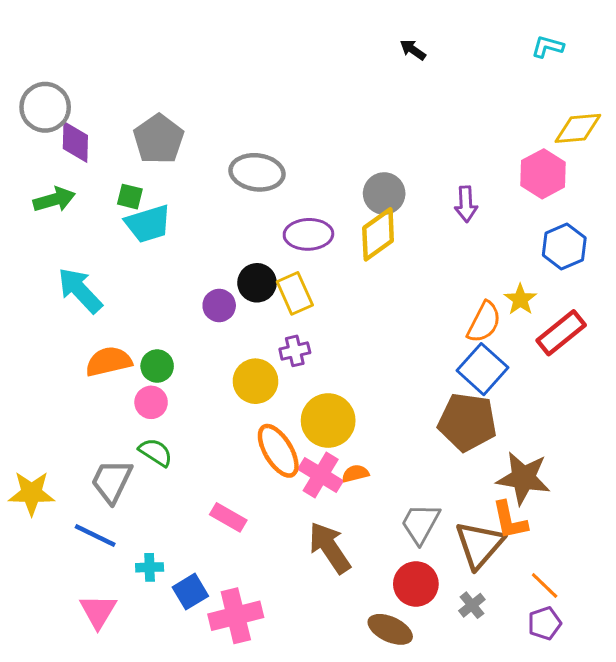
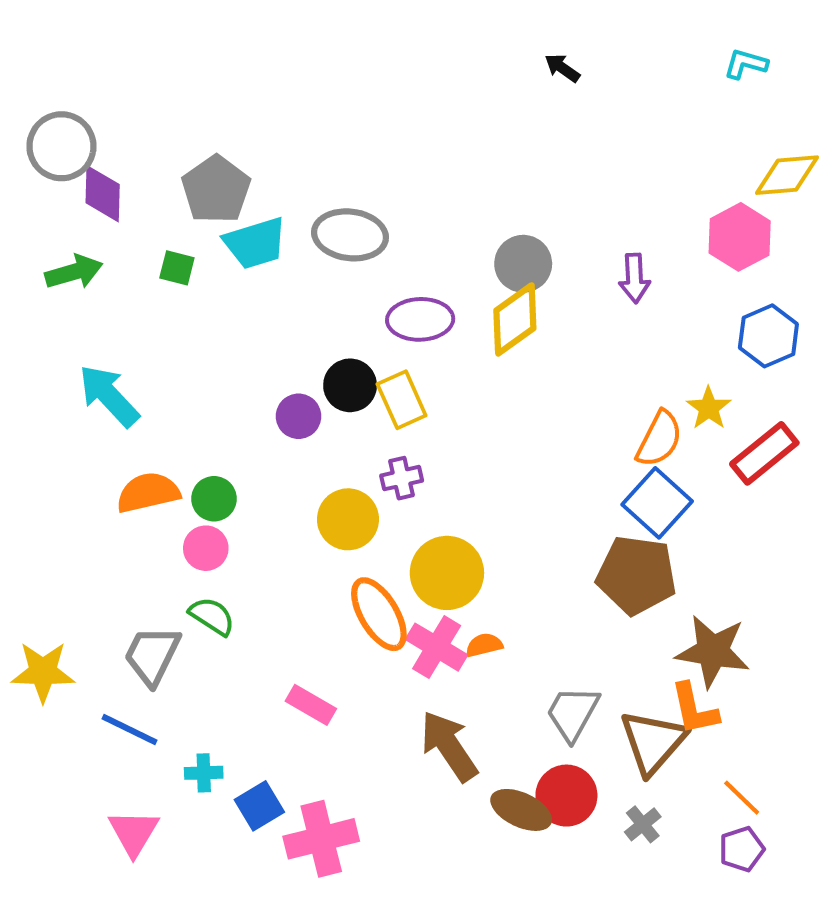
cyan trapezoid: (148, 224) -> (255, 243), moved
brown ellipse: (390, 629) -> (521, 810), moved

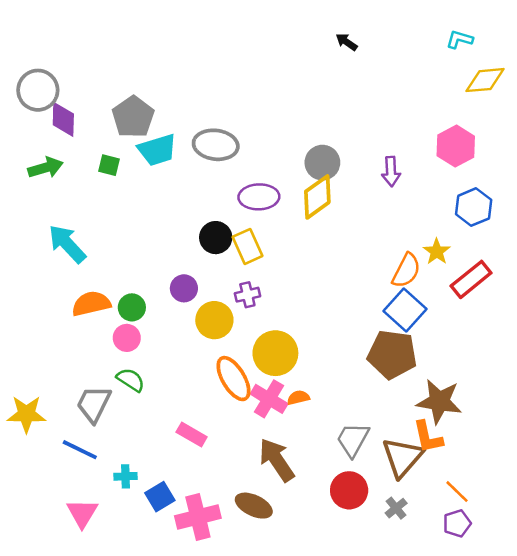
yellow diamond: (787, 175) -> (485, 80), moved
purple circle: (299, 416) -> (184, 288), moved
brown ellipse: (521, 810) -> (254, 506), moved

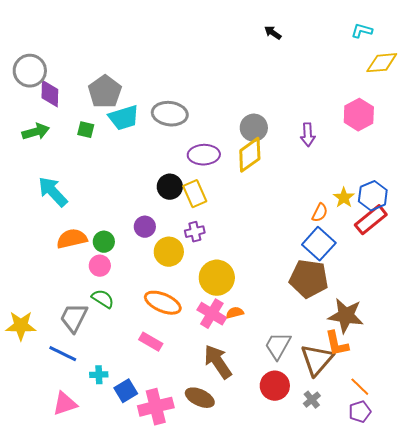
blue hexagon: (474, 207) -> (373, 196), moved
orange semicircle: (406, 271) -> (320, 213), size x0.7
orange ellipse: (233, 379) -> (163, 303), moved, turned -36
pink triangle: (82, 513) -> (65, 404), turned 40

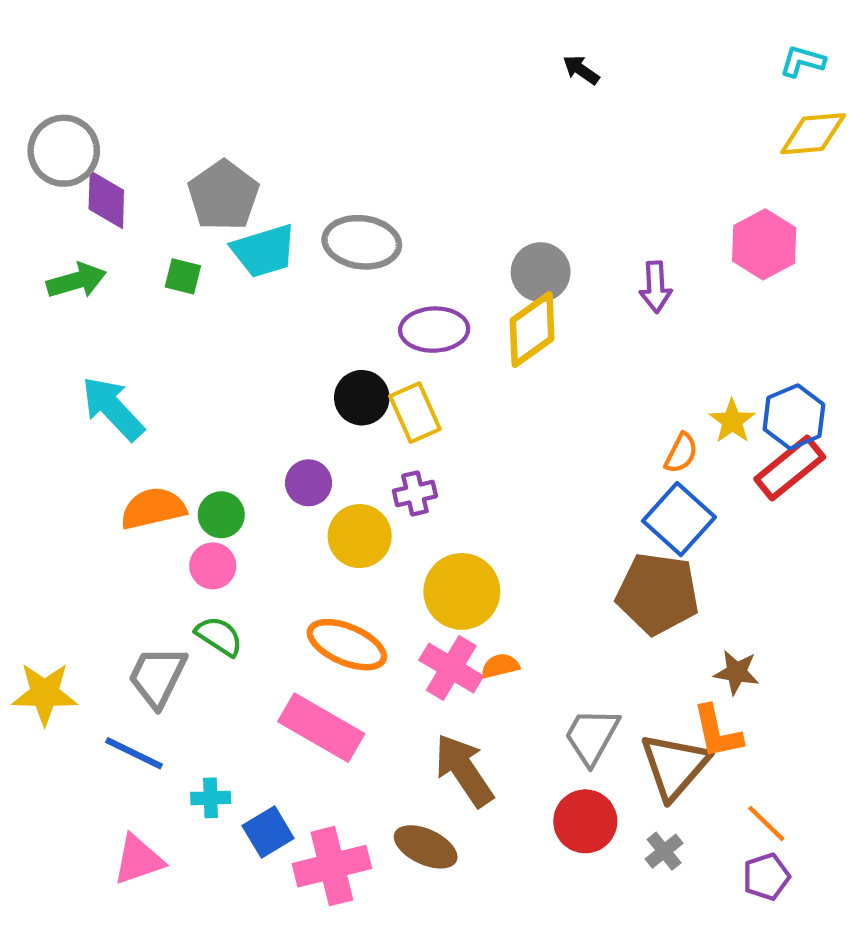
cyan L-shape: (362, 31) -> (802, 61), moved
brown star: (346, 316) -> (736, 672), size x0.6
pink rectangle: (151, 342) -> (321, 728), size x1.6

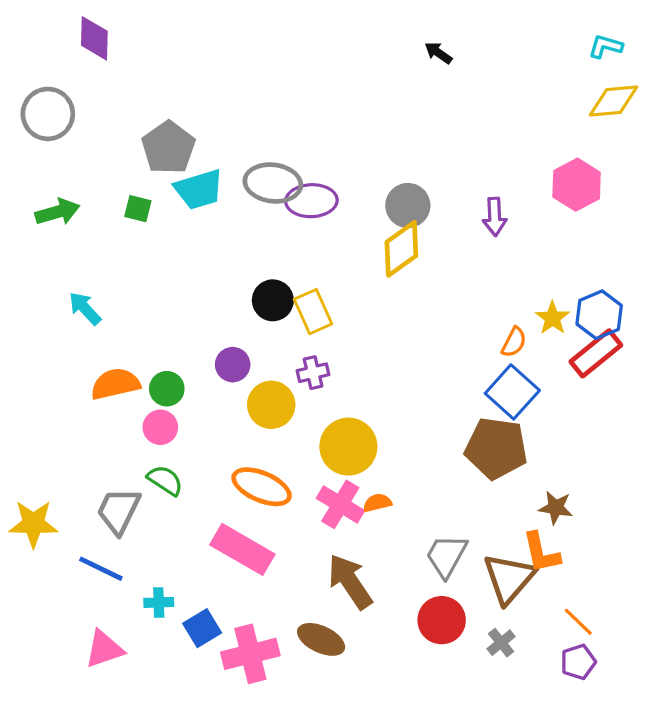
purple diamond: (106, 200) -> (94, 38), moved
purple ellipse: (434, 330) -> (311, 201), moved
cyan arrow: (113, 408) -> (85, 308), size x0.7

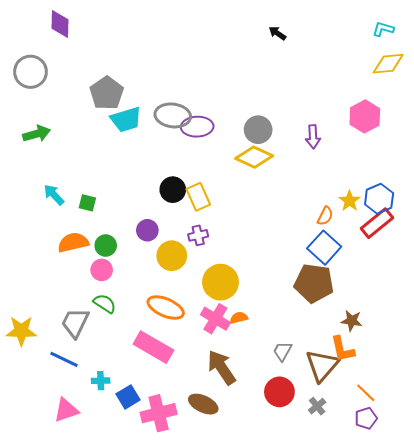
green square: (138, 209) -> (87, 203), moved
yellow diamond: (401, 249) -> (254, 157), turned 60
gray trapezoid: (446, 556) -> (283, 351), size x0.7

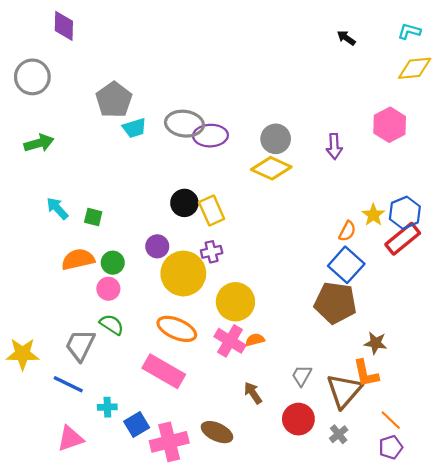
black arrow: (277, 33) -> (346, 38), moved
cyan trapezoid: (126, 120) -> (134, 128), size x0.7
yellow circle: (172, 256) -> (183, 274), size x1.4
brown arrow: (222, 367) -> (253, 393), moved, size x0.6

